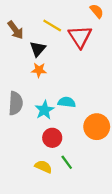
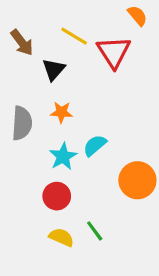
orange star: (39, 70) -> (61, 112), moved
cyan semicircle: (67, 102) -> (95, 145), turned -48
gray semicircle: (16, 103) -> (22, 123), moved
red circle: (52, 138) -> (57, 196), moved

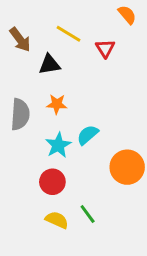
red triangle: (114, 52) -> (105, 48), size x0.6
black triangle: (54, 69) -> (49, 65), turned 40

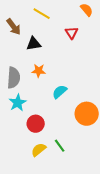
yellow line: (69, 34) -> (42, 14), moved
cyan star: (58, 145) -> (18, 103), moved
yellow semicircle: (57, 220) -> (39, 150), turned -63

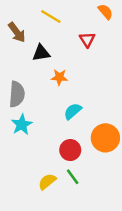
orange star: (39, 71) -> (59, 77), moved
red circle: (36, 124) -> (70, 150), moved

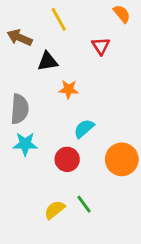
yellow line: (51, 17) -> (59, 19), turned 30
brown arrow: (17, 32) -> (20, 38), turned 150
cyan star: (22, 125) -> (25, 144), turned 30
red circle: (70, 150) -> (67, 159), moved

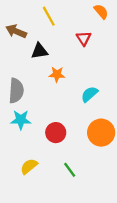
cyan semicircle: (84, 129) -> (89, 94), moved
yellow semicircle: (55, 210) -> (29, 166), moved

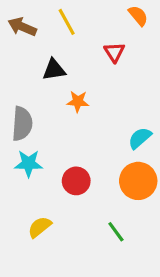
brown arrow: (16, 31) -> (22, 27), moved
cyan semicircle: (89, 94) -> (140, 138), moved
green line: (70, 170) -> (116, 232), moved

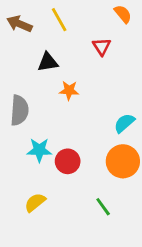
cyan star: (29, 163) -> (39, 150), moved

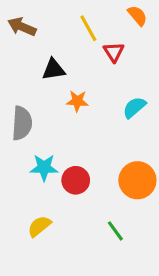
yellow line: (59, 20) -> (88, 28), moved
cyan semicircle: (124, 123) -> (134, 107), moved

